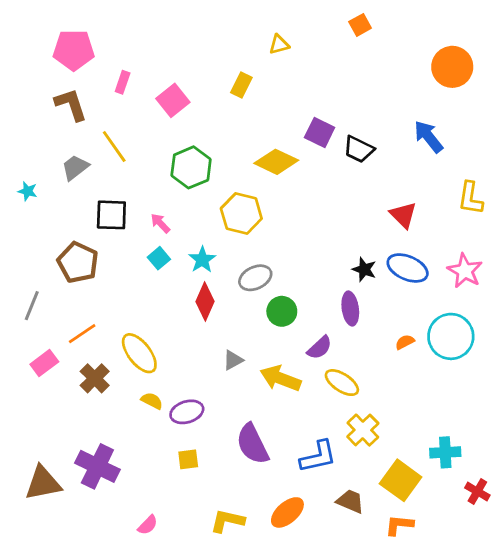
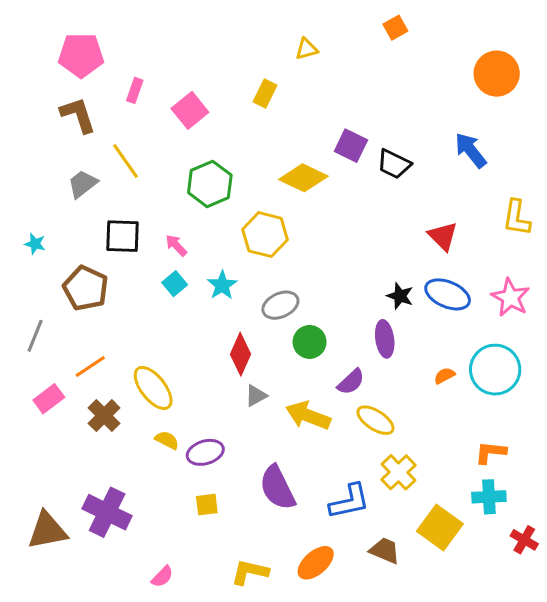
cyan star: (28, 191) -> (35, 244), moved
red diamond: (205, 302) -> (241, 354), moved
orange L-shape: (399, 525) -> (491, 452), moved

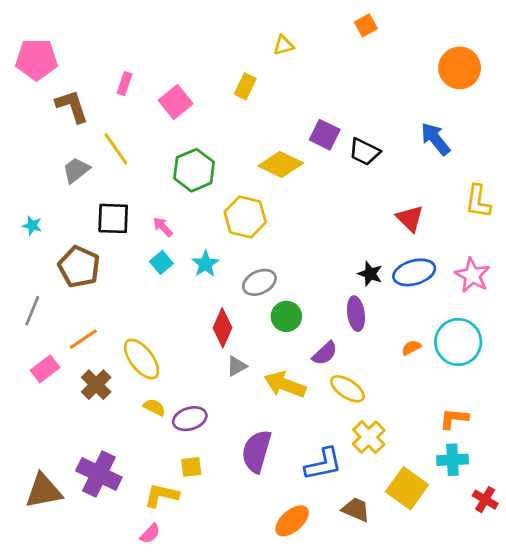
pink pentagon: (81, 55) -> (36, 59), moved
blue ellipse: (448, 294) -> (414, 272), turned -39
purple semicircle: (277, 488) -> (257, 451), turned 42
yellow L-shape: (250, 572) -> (161, 495), moved

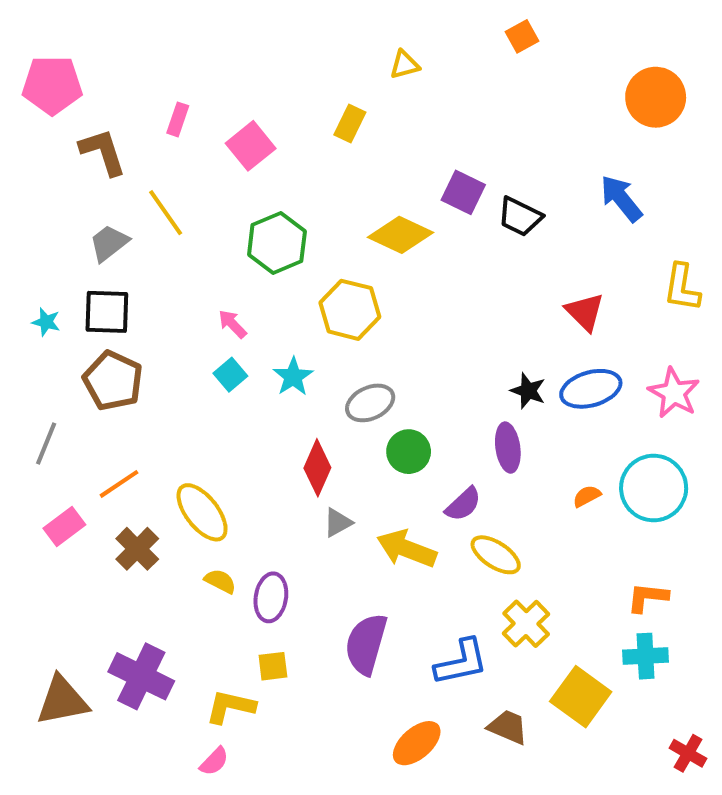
black square: (113, 218) -> (107, 312), moved
purple ellipse: (190, 419) -> (271, 597), turned -64
red cross: (485, 500) -> (688, 753), moved

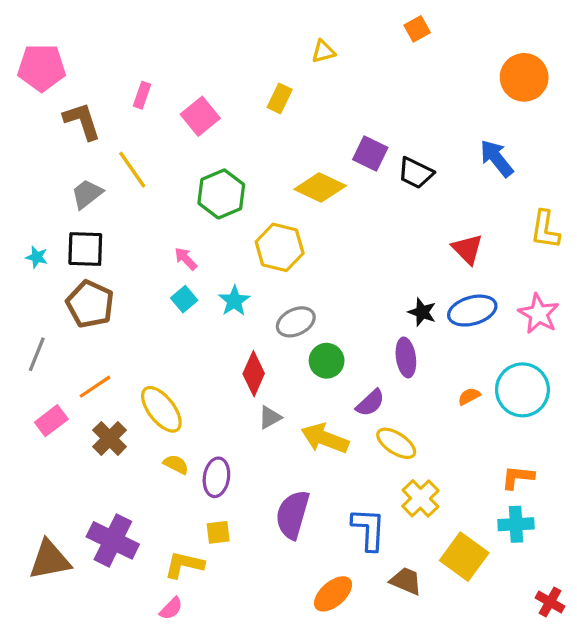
blue L-shape: (461, 662) -> (369, 529), turned -75

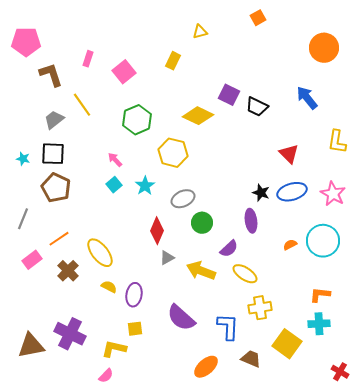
yellow cross: (420, 498) -> (260, 308), turned 35
purple semicircle: (293, 515) -> (181, 318), turned -64

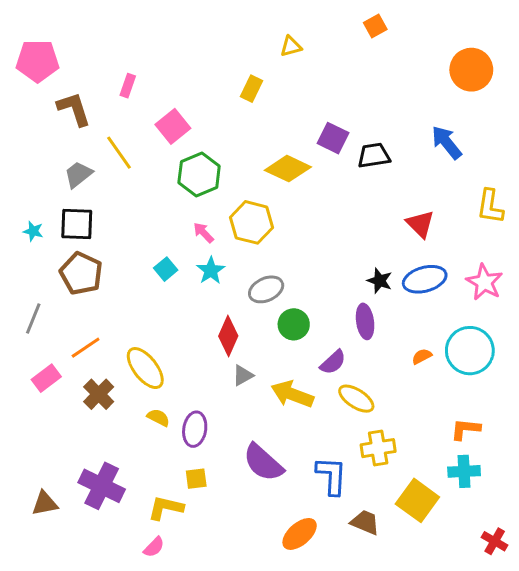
pink square: (124, 72) -> (173, 126), moved
black trapezoid: (257, 107) -> (374, 156), turned 145
pink arrow: (115, 160) -> (203, 233), moved
brown triangle: (31, 346) -> (45, 503), size x0.7

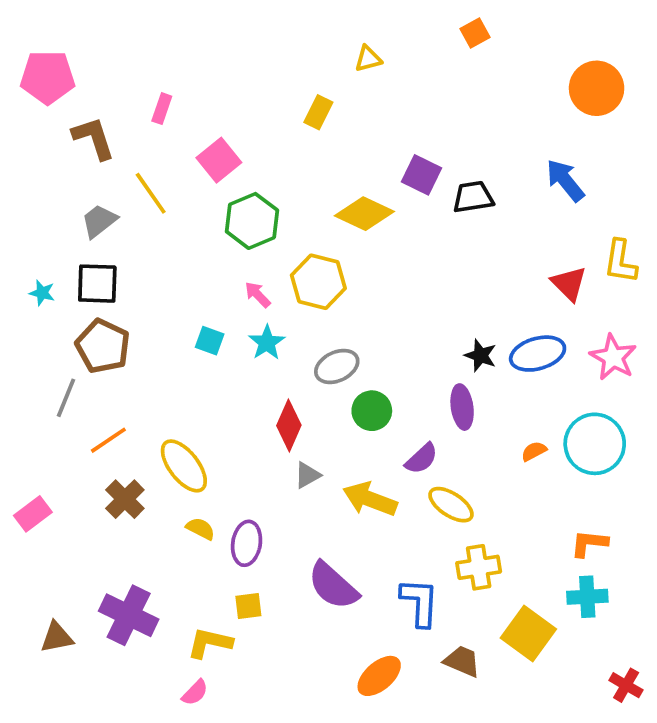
red triangle: (420, 224) -> (569, 284), moved
cyan square: (166, 269) -> (210, 341), turned -30
gray line: (33, 319) -> (66, 398), moved
pink rectangle: (46, 378) -> (33, 514), moved

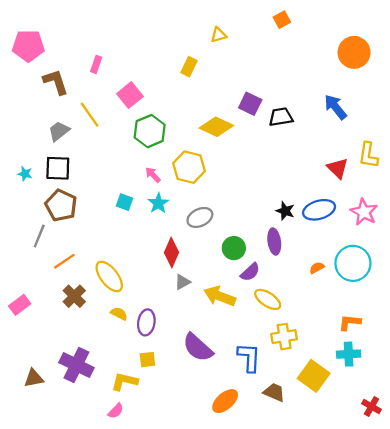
green circle: (372, 411) -> (234, 248), moved

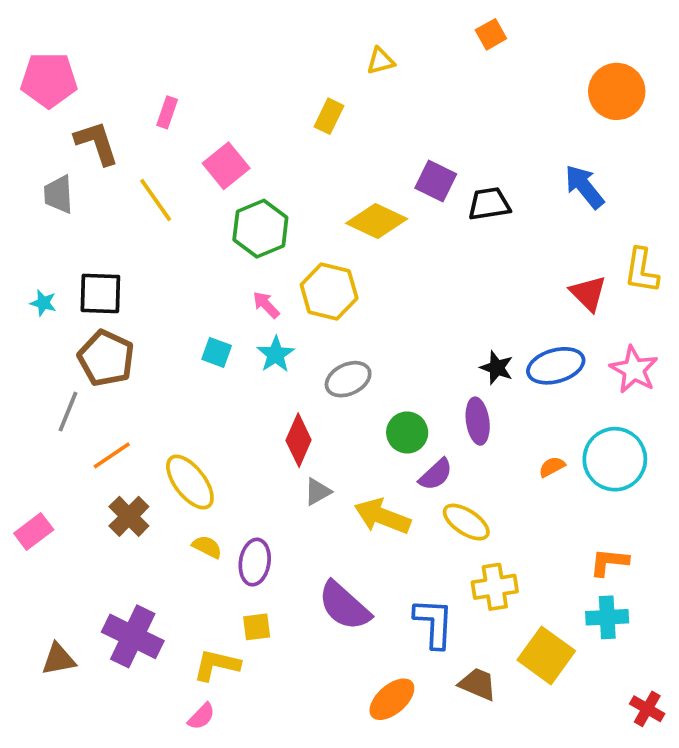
gray trapezoid: (59, 131) -> (58, 194), moved, turned -55

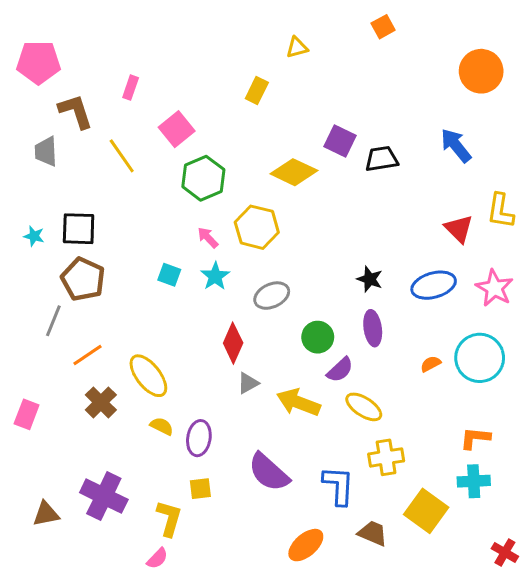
black star: (497, 368) -> (370, 279), moved
pink rectangle: (34, 532) -> (27, 414), turned -32
yellow L-shape: (217, 665) -> (169, 518), turned 93

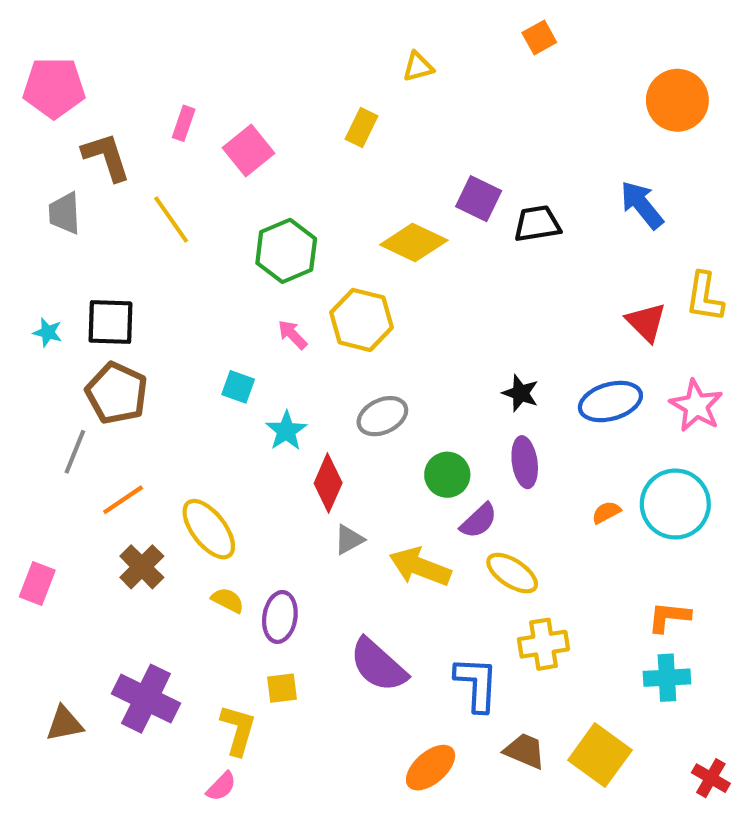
pink square: (177, 129) -> (249, 150), moved
cyan star: (215, 276) -> (286, 431), moved
yellow square: (426, 511) -> (600, 755), moved

